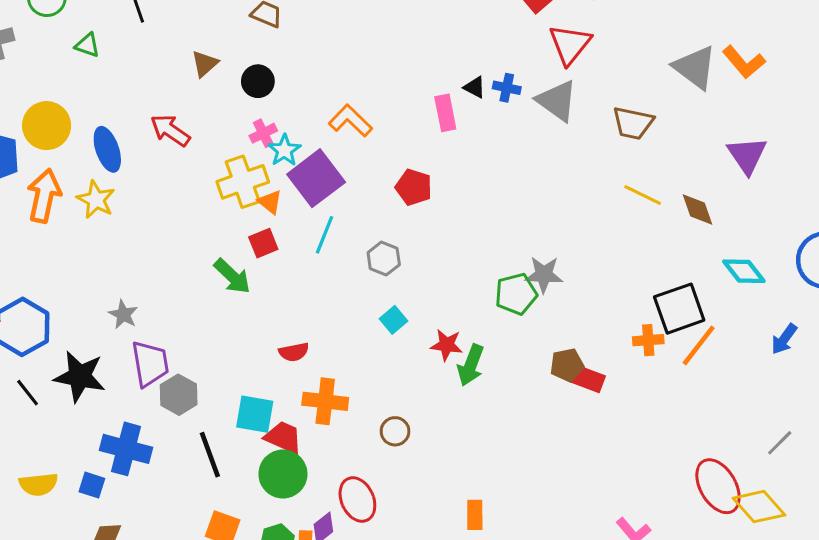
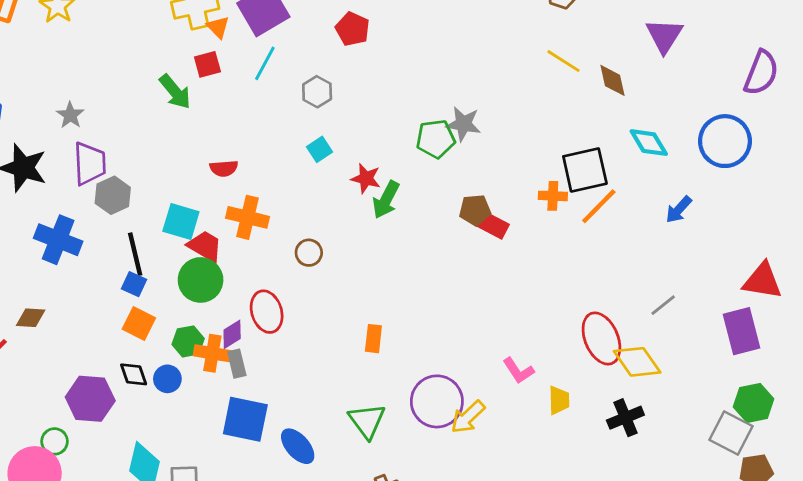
blue square: (92, 485) -> (134, 284), moved

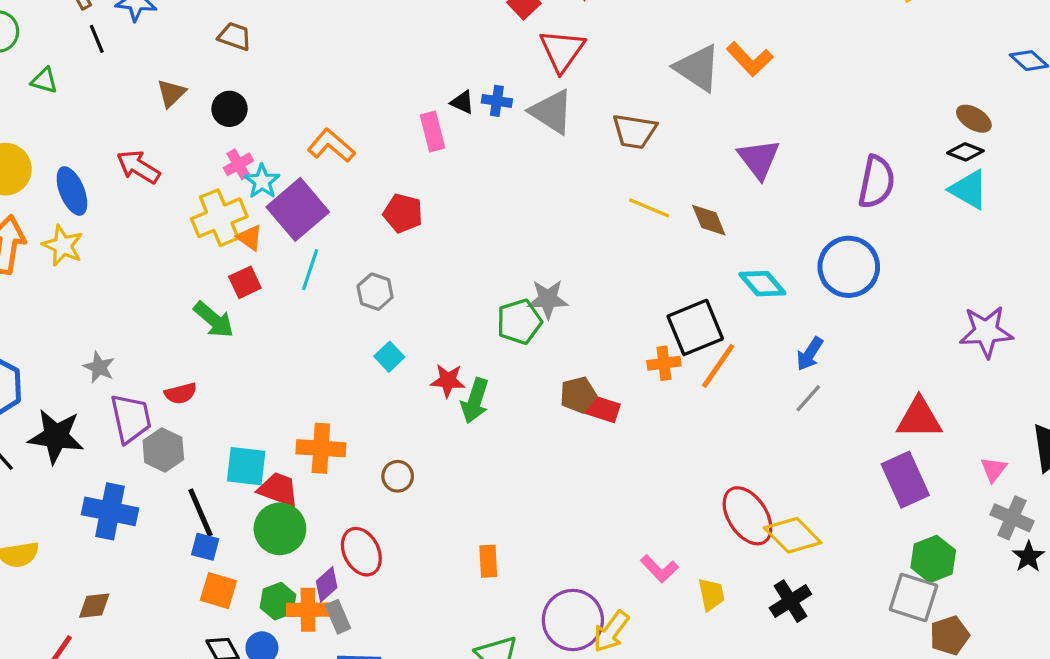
red semicircle: (224, 168) -> (181, 393), moved
gray line: (663, 305) -> (808, 398), moved

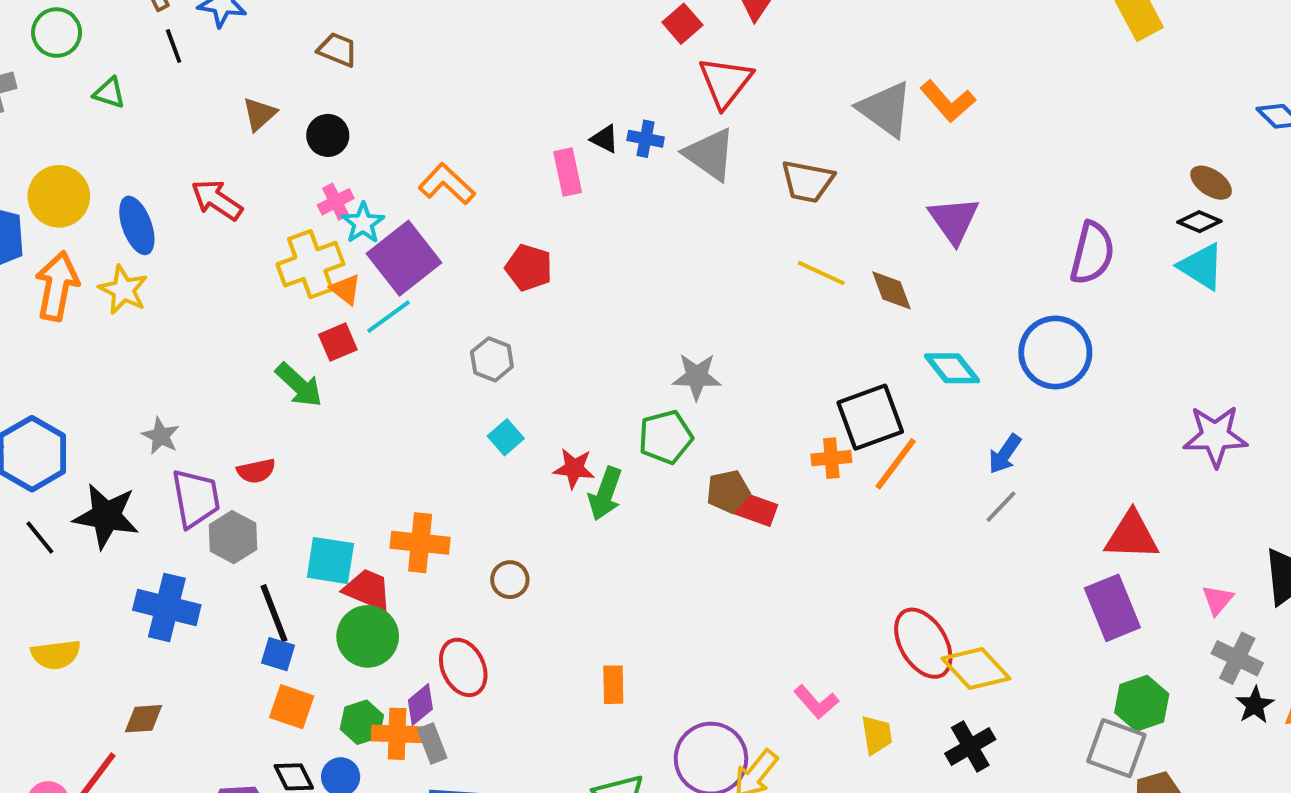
cyan line: (310, 270) -> (389, 317), moved, turned 33
green pentagon: (519, 322) -> (666, 437), moved

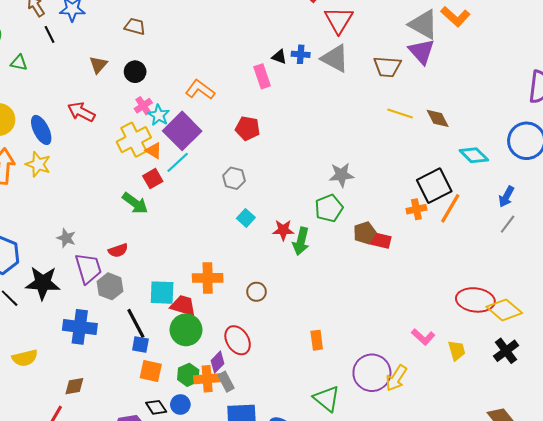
purple triangle: (954, 220) -> (422, 51), moved
red ellipse: (923, 643) -> (475, 300), turned -45

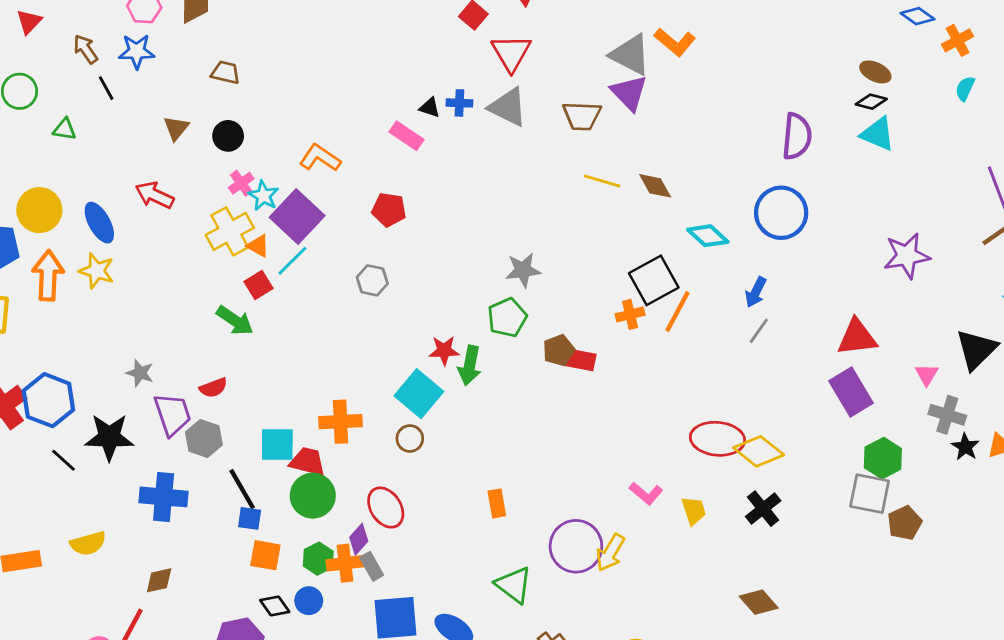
pink rectangle: (262, 76) -> (407, 136), turned -35
cyan square: (246, 218) -> (419, 394), moved, size x1.8

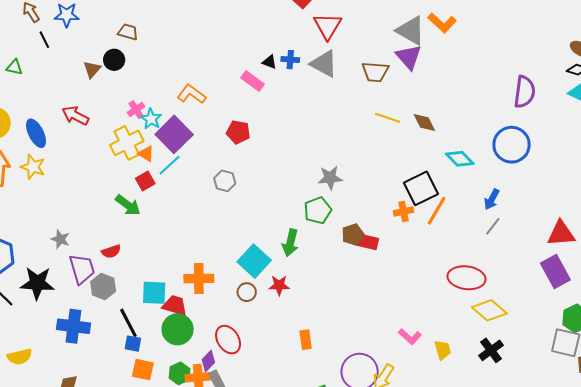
black circle: (228, 136) -> (114, 60), moved
red star: (444, 351) -> (279, 285), moved
red ellipse: (717, 439) -> (466, 278), moved

